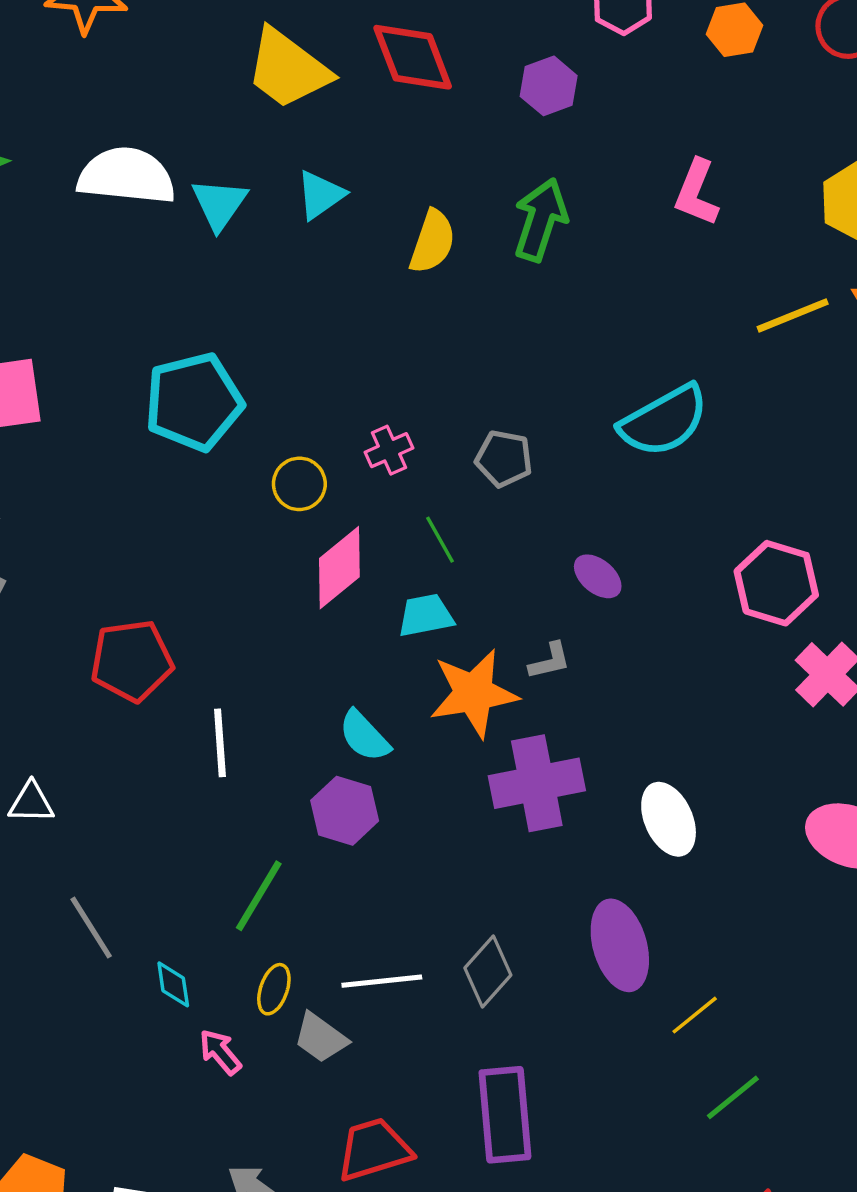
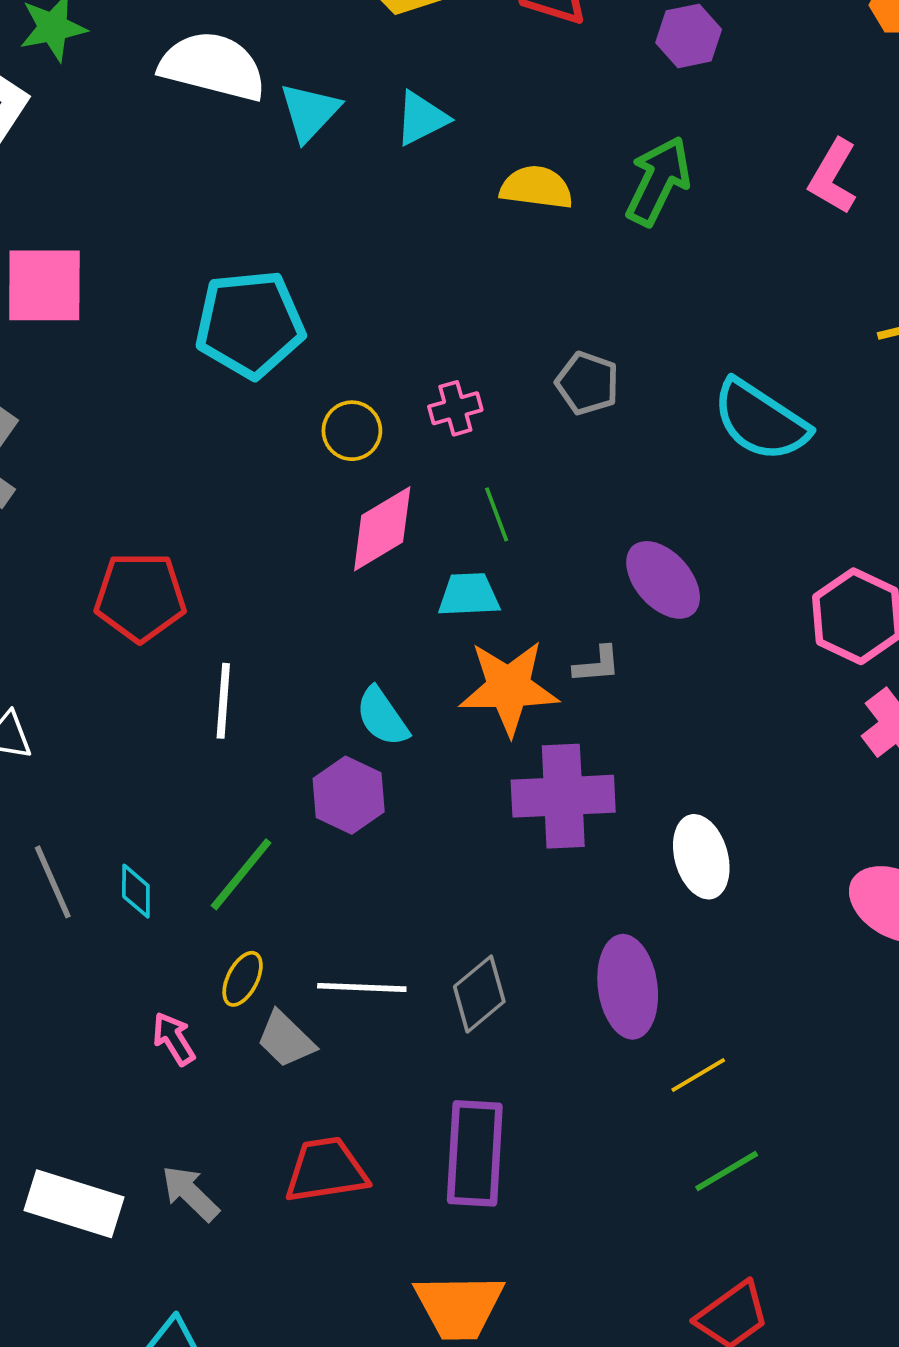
yellow semicircle: (432, 242) -> (536, 187), turned -110
cyan semicircle: (664, 421) -> (761, 421), turned 54
gray pentagon: (504, 459) -> (587, 383), moved
purple ellipse: (598, 576) -> (663, 580), size x1.5
cyan diamond: (173, 984) -> (136, 891), moved

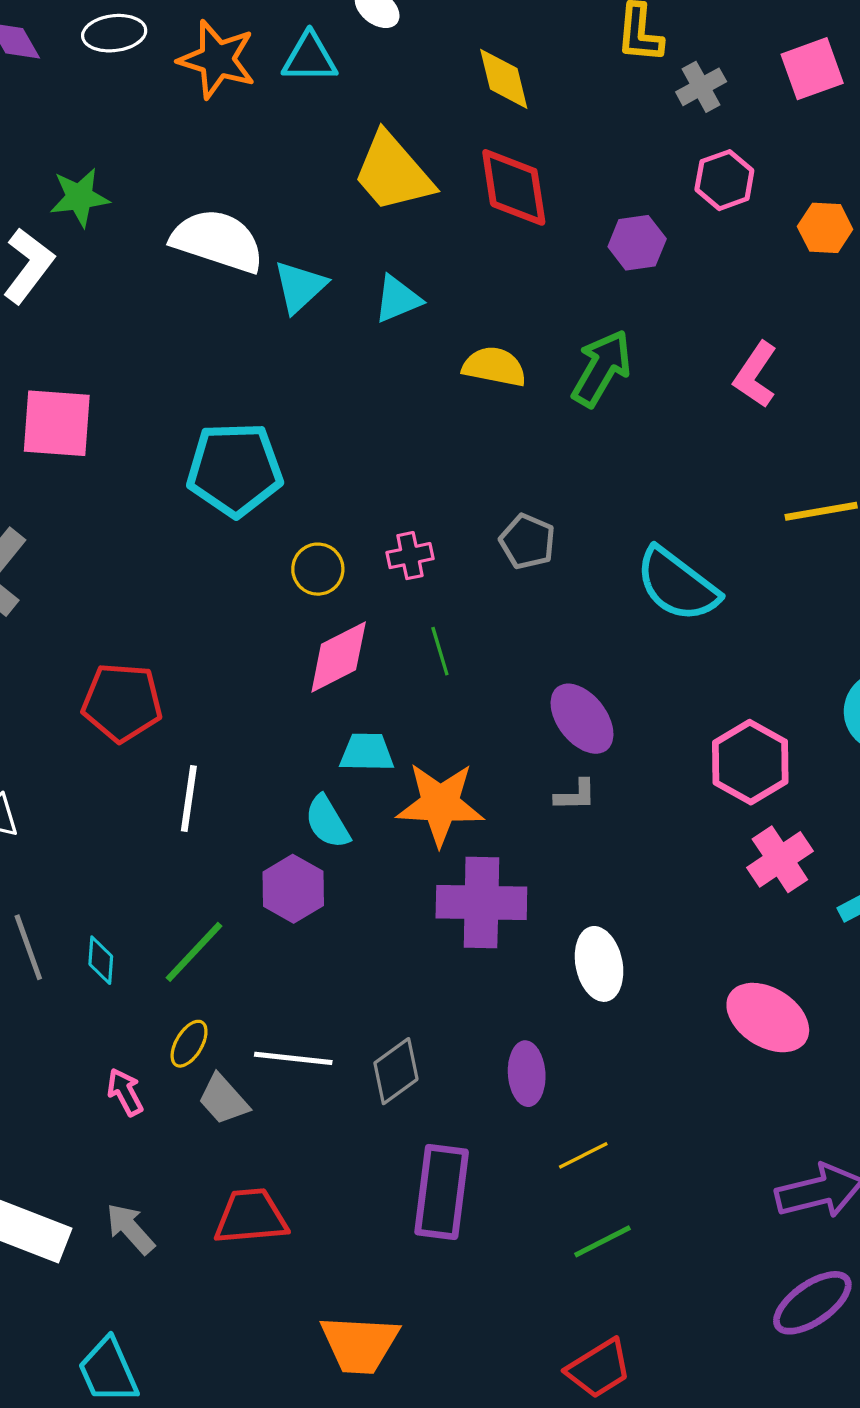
cyan trapezoid: (469, 595) -> (367, 752), moved
gray L-shape: (597, 665) -> (575, 795), moved
purple ellipse: (628, 987) -> (527, 1074), size x0.7
purple rectangle: (475, 1153) -> (442, 1192), moved

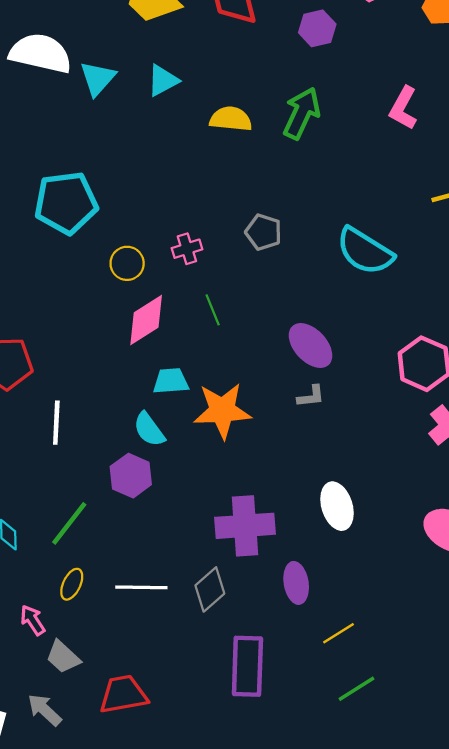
purple cross: (481, 902) -> (245, 526), moved
gray trapezoid: (223, 1099) -> (63, 657), moved

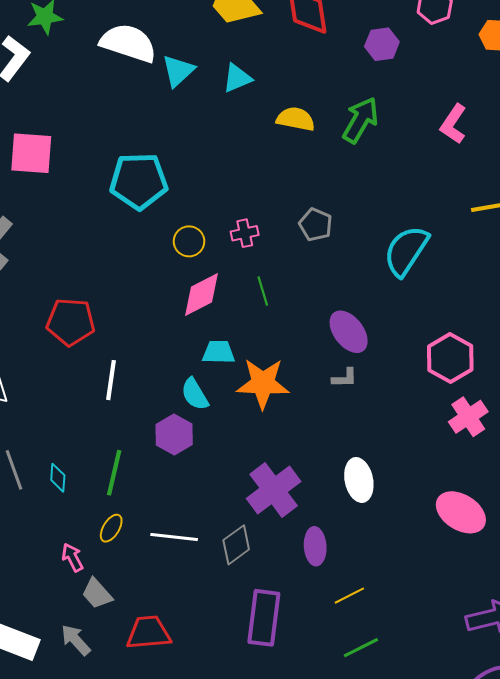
cyan semicircle: (365, 251) -> (406, 251), turned 86
green line: (69, 523) -> (114, 473), turned -30
purple cross: (245, 526) -> (274, 490), turned -38

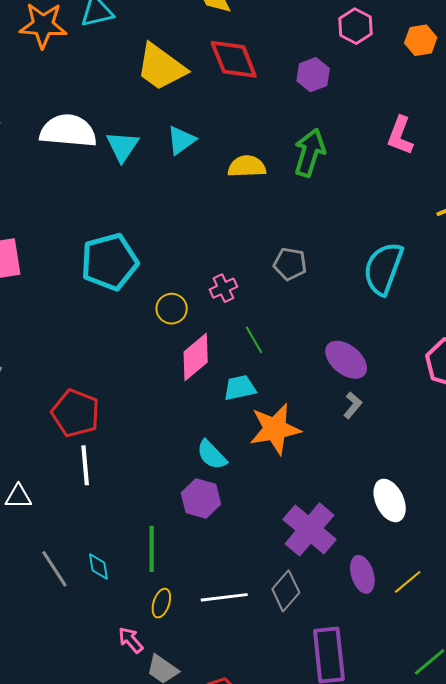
red pentagon: (71, 322) -> (76, 413), turned 30
cyan trapezoid: (219, 352) -> (240, 388), moved
gray L-shape: (345, 378) -> (353, 405), turned -36
white line: (111, 380) -> (85, 465), moved
yellow line: (349, 596) -> (408, 582), moved

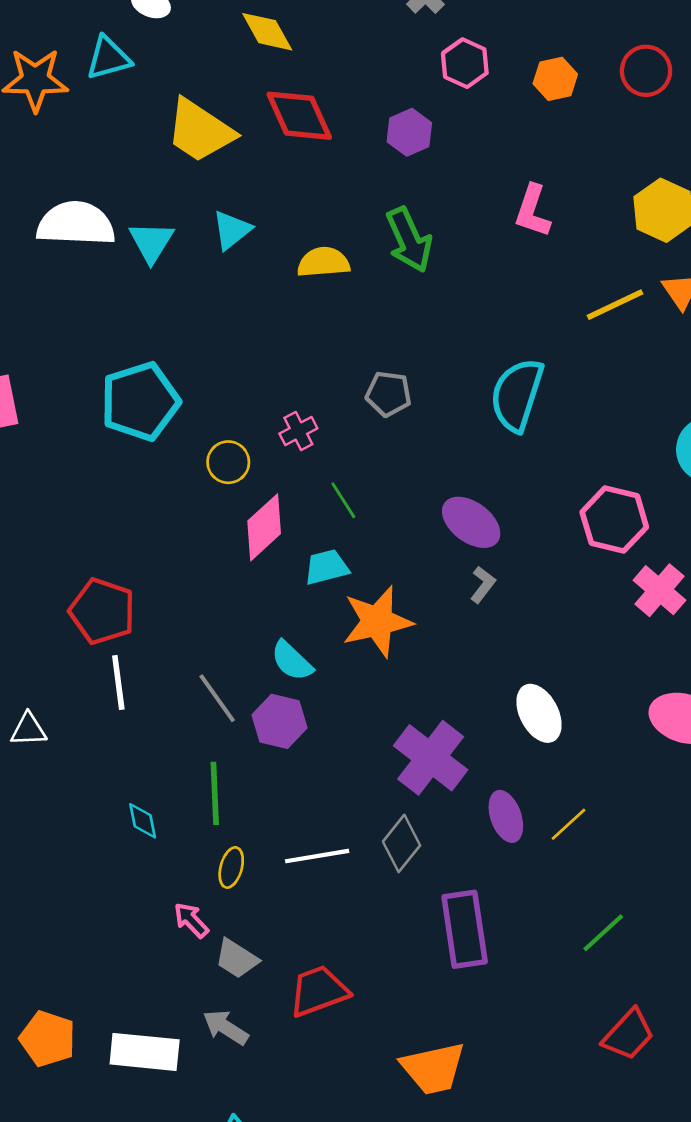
green arrow: (310, 153) -> (409, 240), turned 141
gray line: (54, 569) -> (217, 698), moved

